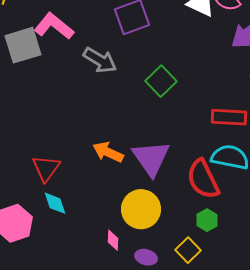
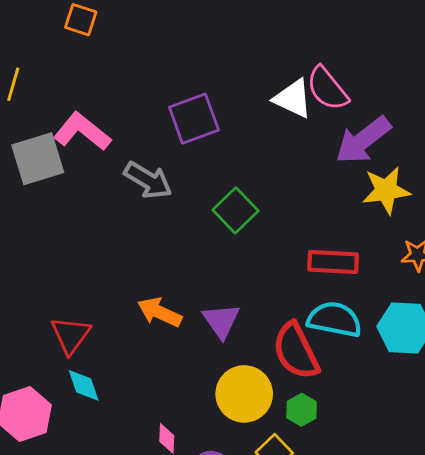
purple triangle: (151, 158) -> (221, 321), size x0.7
yellow circle: (141, 209) -> (244, 394), moved

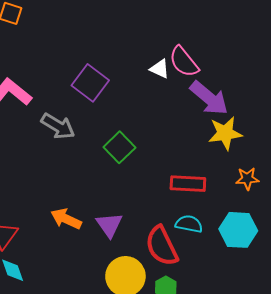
white triangle: (293, 99) -> (160, 69), size x0.7
purple square: (194, 119) -> (90, 83), turned -33
purple arrow: (363, 140) -> (209, 98), turned -102
cyan semicircle: (334, 319) -> (189, 224), size x0.7

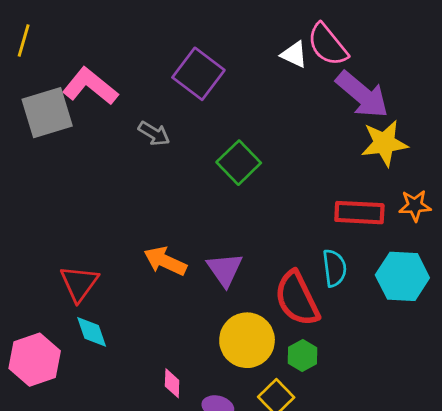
gray arrow: (58, 126) -> (154, 133), size x0.7
red rectangle: (188, 184) -> (359, 213), moved
cyan semicircle: (189, 224) -> (334, 268), turned 72

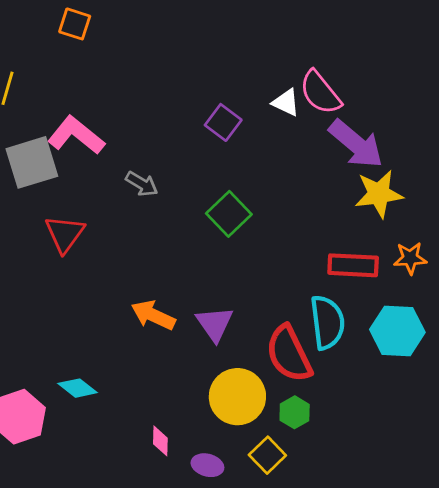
purple square: (198, 74) -> (223, 122), moved, size x0.7
cyan semicircle: (334, 268) -> (327, 322), size x1.4
red triangle: (79, 283) -> (65, 234), moved
cyan diamond: (92, 332) -> (78, 388), turned -33

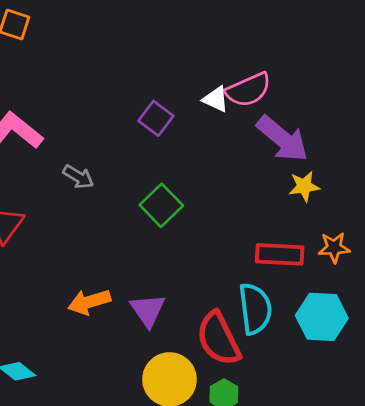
pink semicircle: (320, 93) -> (248, 90), turned -75
yellow star: (379, 194) -> (304, 186), size x0.7
orange arrow: (153, 315) -> (89, 302), turned -42

